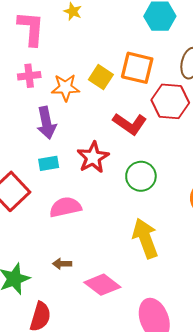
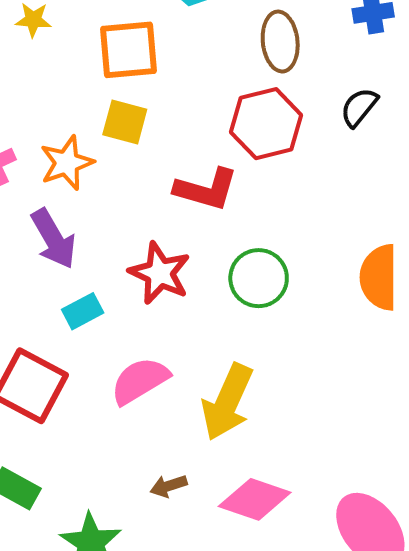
orange square: (137, 68) -> (128, 50), moved
yellow arrow: (145, 238) -> (227, 402), moved, turned -117

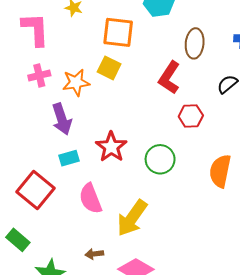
red hexagon: (266, 124) -> (191, 116), moved, size x0.7
red L-shape: (206, 189) -> (169, 78), moved, turned 96
pink semicircle: (140, 381) -> (91, 199), turned -92

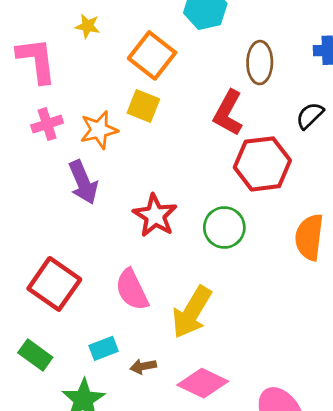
orange square: (118, 32) -> (152, 55), turned 36
red hexagon: (191, 116) -> (262, 164), size x1.6
cyan rectangle: (69, 158) -> (104, 348), moved

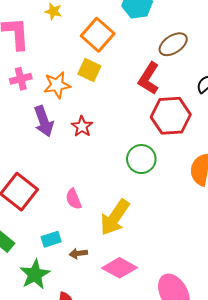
brown ellipse: (260, 63) -> (173, 44), turned 52
red star: (155, 216) -> (82, 126), moved, size x0.7
pink semicircle: (132, 290) -> (74, 199), size x0.7

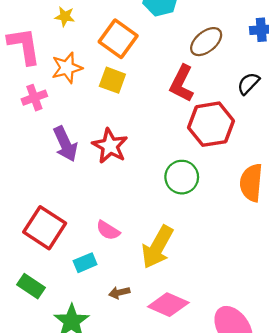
orange star: (57, 85) -> (67, 68), moved
red star: (82, 126) -> (110, 146), size x1.4
pink semicircle: (74, 199) -> (108, 230), turned -30
cyan rectangle: (51, 239) -> (85, 263), moved

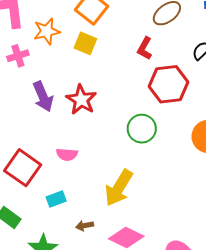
red L-shape: (182, 83) -> (145, 48), size x0.7
pink semicircle: (108, 230) -> (67, 154), moved, turned -30

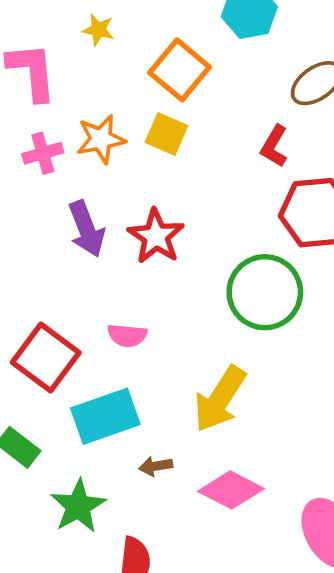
orange star: (47, 31) -> (101, 139), moved
green circle: (142, 129) -> (265, 292), size x1.4
cyan rectangle: (56, 199) -> (105, 416), size x1.8

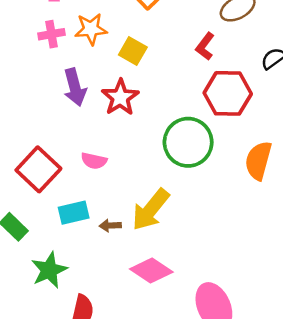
yellow square: (166, 134) -> (133, 51), moved
cyan rectangle: (105, 416) -> (74, 213), size x0.7
brown arrow: (156, 466) -> (110, 226), moved

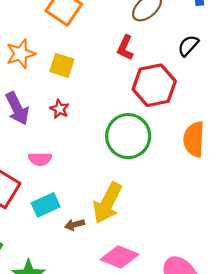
red star: (120, 97) -> (59, 109), size x0.6
pink semicircle: (94, 161) -> (40, 159), moved
cyan rectangle: (74, 213) -> (46, 205), moved

